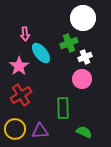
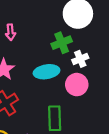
cyan ellipse: (41, 53) -> (47, 72), moved, turned -60

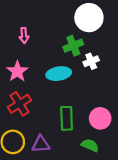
pink circle: (77, 85) -> (100, 118), moved

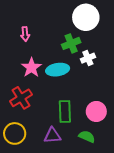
pink star: (17, 71) -> (31, 68), moved
purple triangle: (41, 144) -> (52, 136), moved

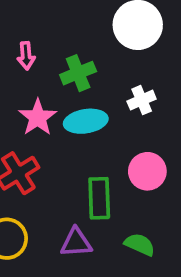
green cross: (71, 43) -> (78, 73), moved
pink circle: (96, 111) -> (147, 171), moved

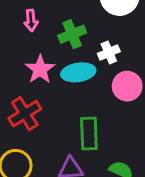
white cross: (142, 100) -> (109, 52), moved
pink circle: (147, 171) -> (127, 86), moved

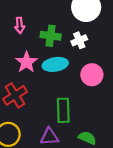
green cross: (72, 34) -> (51, 36), turned 30
white cross: (109, 52) -> (79, 40), moved

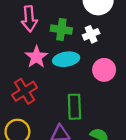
pink arrow: (20, 25) -> (29, 19), size x1.5

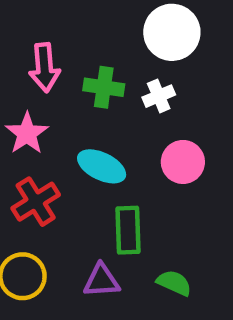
pink star: (36, 57) -> (27, 133), moved
cyan ellipse: (66, 59) -> (102, 166), moved, turned 35

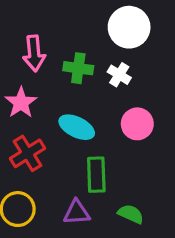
white cross: (159, 96) -> (119, 75), turned -35

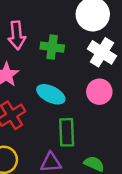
white cross: (119, 75) -> (102, 52), moved, size x1.5

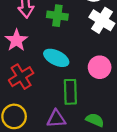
pink circle: (99, 92) -> (100, 67), moved

